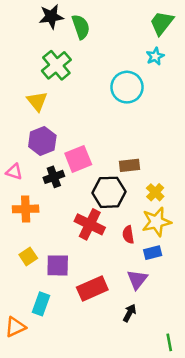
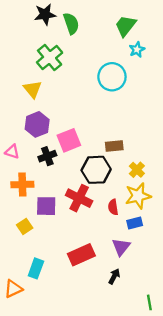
green trapezoid: (162, 23) -> (126, 26), moved
purple square: (58, 265) -> (46, 206), moved

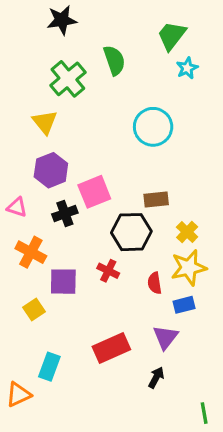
green semicircle: (71, 23) -> (114, 60), moved
cyan circle: (112, 77) -> (153, 127), moved
orange cross: (22, 184) -> (31, 252), turned 30
red cross: (79, 198) -> (108, 271), size x0.6

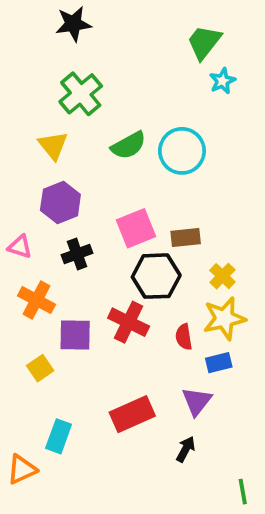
green semicircle: (114, 60) -> (129, 145), moved, turned 80
pink square: (94, 192) -> (136, 228), moved
red cross: (108, 271) -> (129, 322), size x1.5

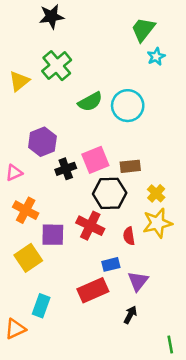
yellow triangle: (53, 145) -> (19, 81), moved, turned 30
pink triangle: (20, 247) -> (14, 173), turned -42
black cross: (77, 254) -> (66, 169), moved
blue rectangle: (219, 363) -> (111, 264), moved
yellow square: (40, 368) -> (28, 258), size x1.5

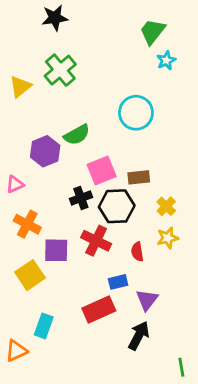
green semicircle: (90, 102) -> (77, 135), moved
black cross: (66, 169) -> (81, 198), moved
yellow star: (157, 223) -> (168, 238), size x0.7
black arrow: (130, 315) -> (139, 336), size x1.5

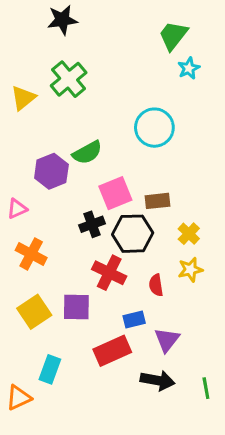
purple square: (56, 250) -> (76, 307), moved
black arrow: (139, 336) -> (158, 380), turned 72
green line: (181, 367) -> (206, 388), moved

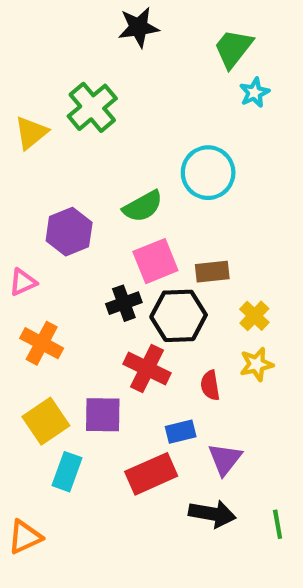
black star: (62, 20) -> (139, 27), moved
green semicircle: (87, 153) -> (143, 206), moved
cyan rectangle: (50, 369) -> (67, 472), moved

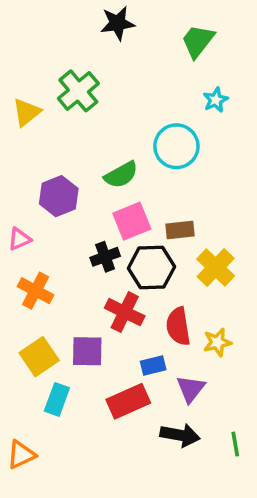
cyan star: (254, 93) -> (216, 100), moved
yellow cross: (254, 316) -> (216, 267), size x1.5
yellow star: (257, 364) -> (217, 342), moved
red semicircle: (210, 385) -> (178, 326), size x1.5

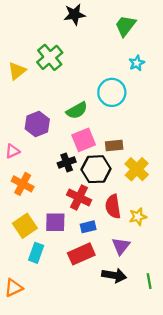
blue rectangle: (153, 366) -> (88, 227), moved

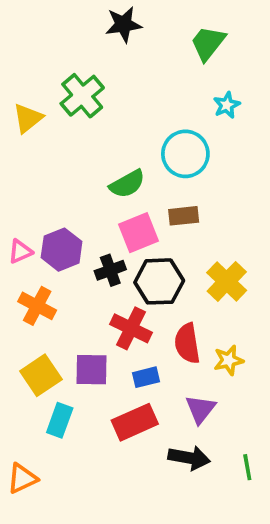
purple hexagon: (37, 124) -> (62, 250), moved
brown rectangle: (114, 145) -> (184, 216), moved

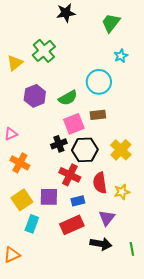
purple hexagon: (62, 250) -> (35, 96), moved

